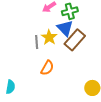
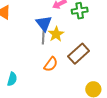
blue triangle: (65, 28) -> (44, 23), moved
brown rectangle: (75, 40) -> (79, 54), moved

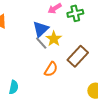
blue triangle: (44, 23) -> (41, 29), turned 30
gray line: (43, 37) -> (41, 43), turned -40

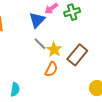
blue triangle: (41, 29) -> (37, 20), moved
yellow star: (54, 39) -> (54, 50), moved

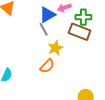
gray line: (40, 44) -> (44, 29), moved
brown rectangle: (77, 55) -> (80, 32), moved, turned 55

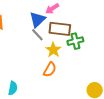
green cross: (83, 17) -> (75, 41), moved
brown rectangle: (80, 32) -> (60, 29), moved

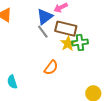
yellow star: (53, 50) -> (68, 44), moved
cyan semicircle: (13, 88) -> (12, 82), turned 144

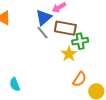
yellow star: (68, 44) -> (69, 54), moved
orange semicircle: (51, 68) -> (80, 79), moved

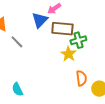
gray line: (43, 33) -> (17, 42), moved
orange semicircle: (80, 79) -> (81, 78), turned -35

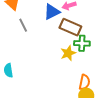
orange semicircle: (81, 78) -> (84, 82), moved

